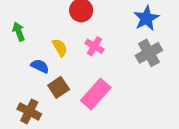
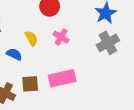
brown square: (59, 87) -> (30, 84), moved, turned 30
pink rectangle: (96, 94) -> (62, 78), turned 35

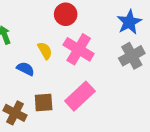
pink cross: (61, 37) -> (79, 49), size x1.6
pink rectangle: (62, 78) -> (80, 96), turned -30

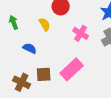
pink cross: (79, 49) -> (81, 33), moved, size x0.7
yellow semicircle: (45, 51) -> (45, 24), moved

